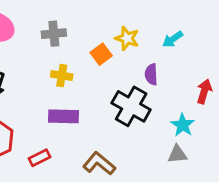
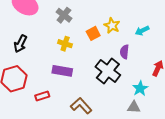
gray cross: (54, 34) -> (64, 15), turned 35

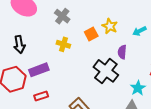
black arrow: (20, 44) -> (19, 45), turned -36
purple rectangle: (62, 71) -> (39, 70), moved, turned -30

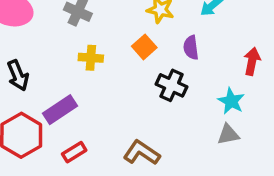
orange square: (91, 34) -> (144, 47), moved
black cross: (106, 71) -> (172, 85), size x0.7

